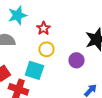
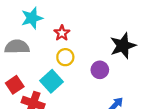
cyan square: (34, 70) -> (52, 81), turned 30

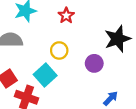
red star: (62, 33) -> (66, 15), moved

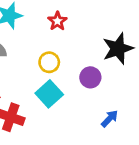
cyan square: (45, 75) -> (49, 94), moved

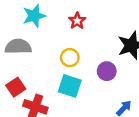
cyan square: (49, 94) -> (70, 86), turned -30

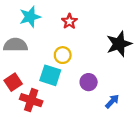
purple circle: (107, 71) -> (89, 82), moved
cyan square: (70, 86) -> (50, 75), moved

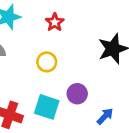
cyan square: (50, 75) -> (47, 107), moved

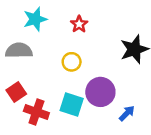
purple circle: (77, 94) -> (100, 92), size x1.5

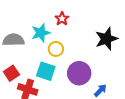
cyan star: (35, 19) -> (41, 33), moved
cyan square: (72, 104) -> (46, 71), moved

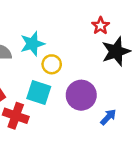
red star: (62, 19) -> (101, 26), moved

